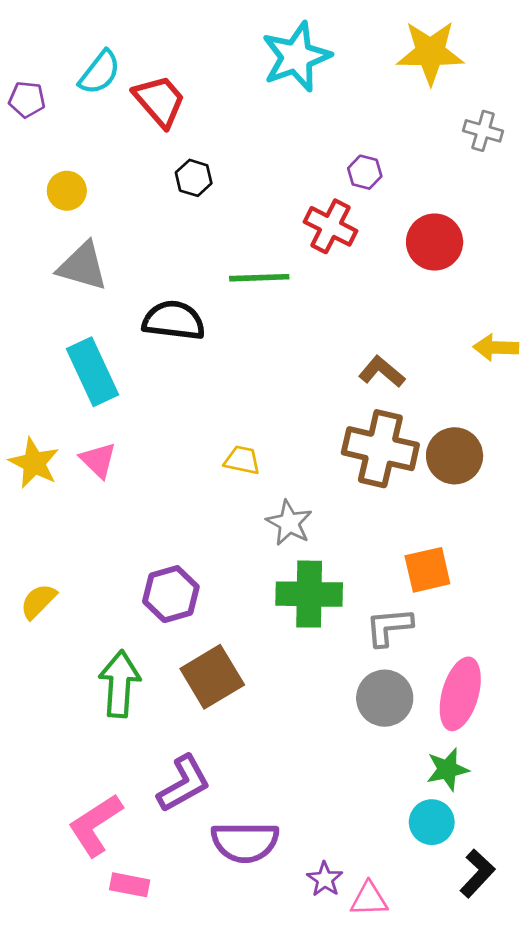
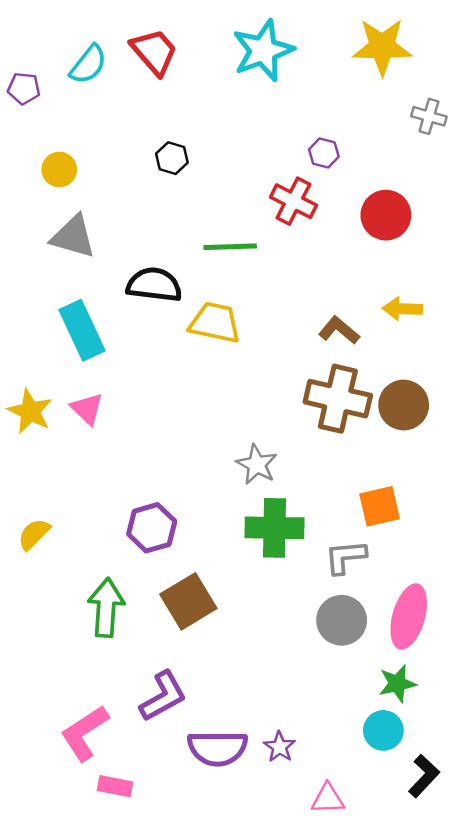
red trapezoid: (159, 101) -> (154, 52), moved
yellow arrow: (496, 347) -> (402, 309), moved
yellow trapezoid: (242, 460) -> (215, 323), moved, size x1.6
purple star: (325, 879) -> (280, 747), moved

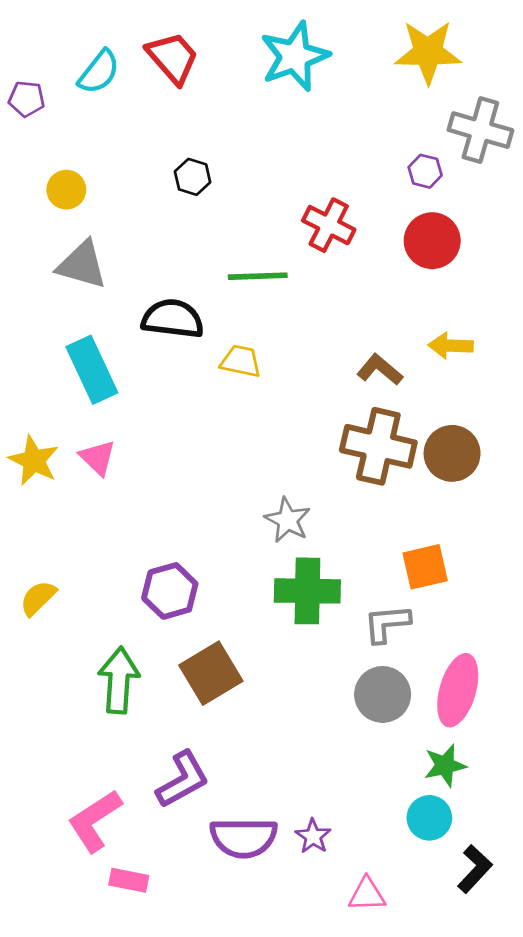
gray cross: (429, 116) -> (480, 130), size x1.6
purple hexagon: (324, 153) -> (425, 171), moved
yellow trapezoid: (215, 323) -> (241, 361), size x0.7

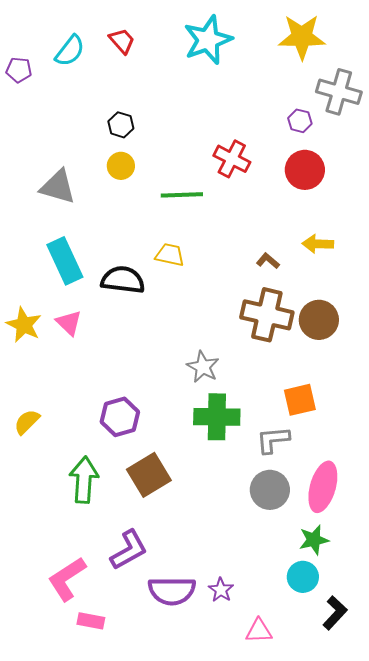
red trapezoid: (173, 58) -> (122, 41), size x0.7
black hexagon: (193, 177) -> (121, 125), moved
yellow circle: (66, 190) -> (121, 166), moved
black semicircle: (173, 319) -> (123, 280), moved
brown L-shape: (380, 370) -> (268, 261), size x0.7

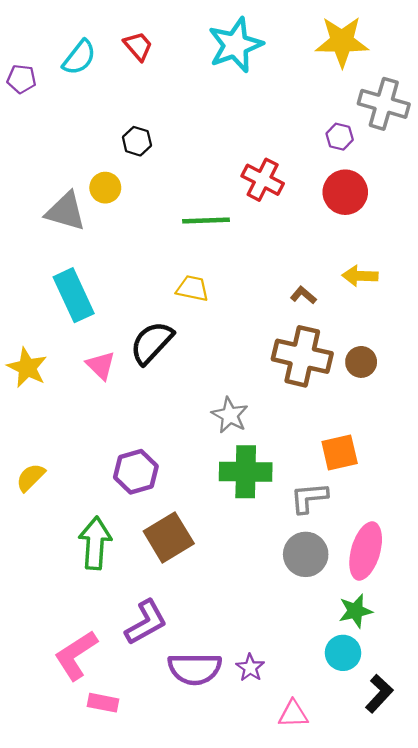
yellow circle: (121, 166) -> (105, 188), moved
black semicircle: (123, 280) -> (152, 343), moved, turned -54
brown circle: (319, 320) -> (361, 362), size x0.7
pink triangle: (69, 323) -> (101, 365), moved

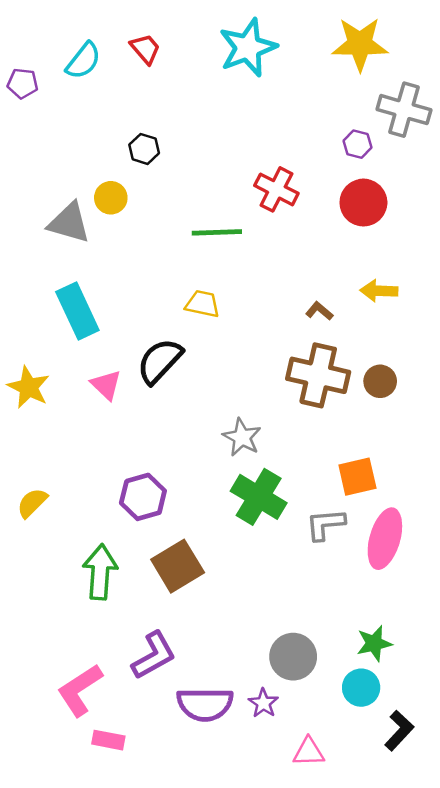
green cross: (246, 472) -> (259, 497), turned 30
pink ellipse: (366, 551) -> (385, 539), moved
gray circle: (306, 554) -> (293, 657), moved

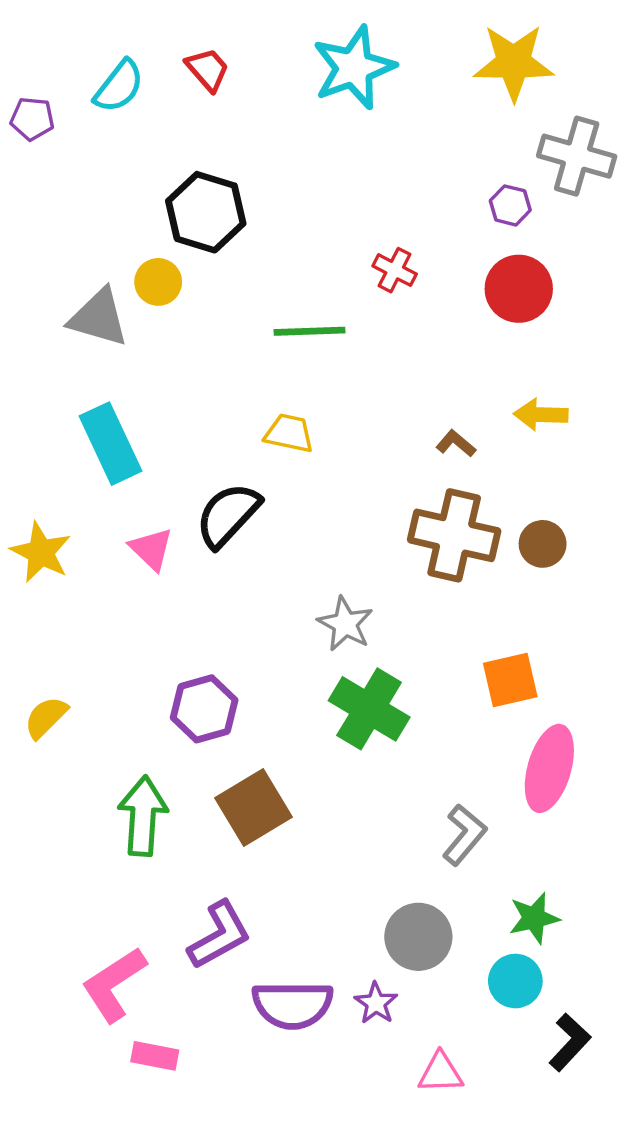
black hexagon: (144, 149) -> (206, 212), size x1.8
red cross: (276, 189) -> (395, 270), size x0.7
gray L-shape: (325, 524) -> (464, 835), moved, turned 135

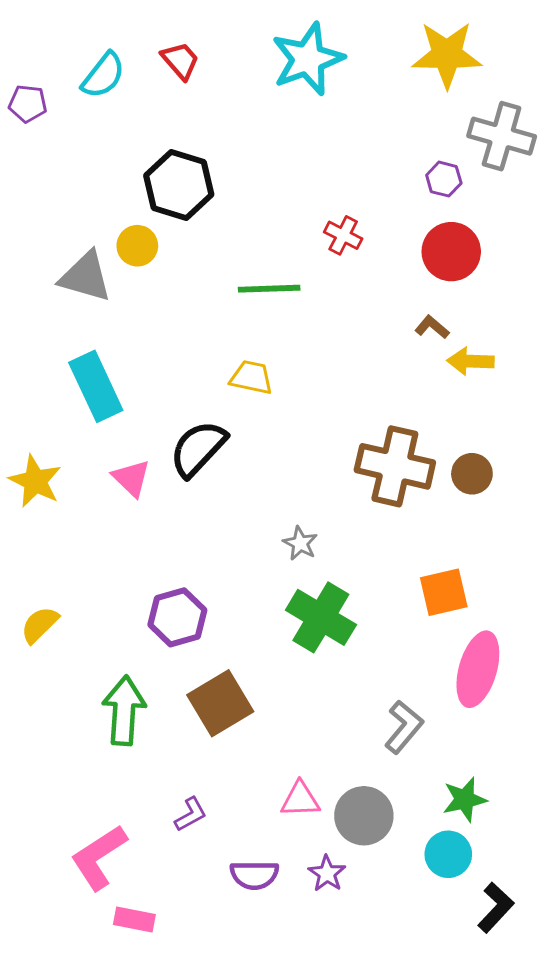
brown L-shape: (456, 444) -> (432, 327), moved
gray star: (345, 624) -> (300, 543), size x0.7
purple L-shape: (219, 935) -> (191, 814), size x0.6
purple semicircle: (293, 1005) -> (254, 875), size x0.7
pink triangle: (440, 1073) -> (300, 799), moved

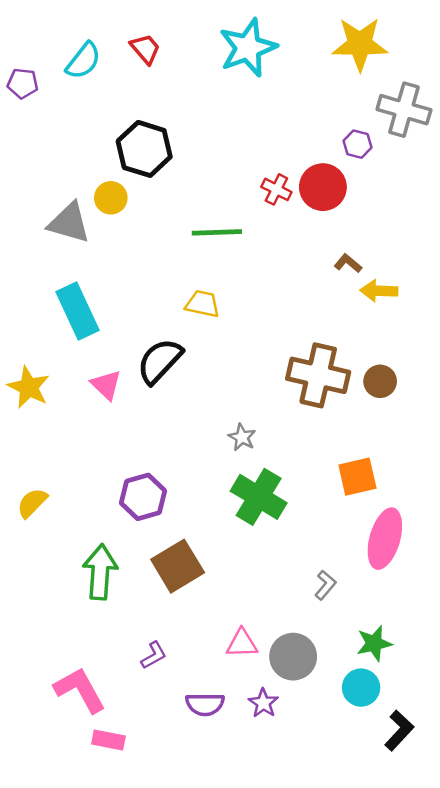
red circle: (451, 252) -> (323, 187), moved
gray L-shape: (404, 727) -> (325, 585), size x0.7
pink L-shape: (99, 857) -> (80, 690), turned 94

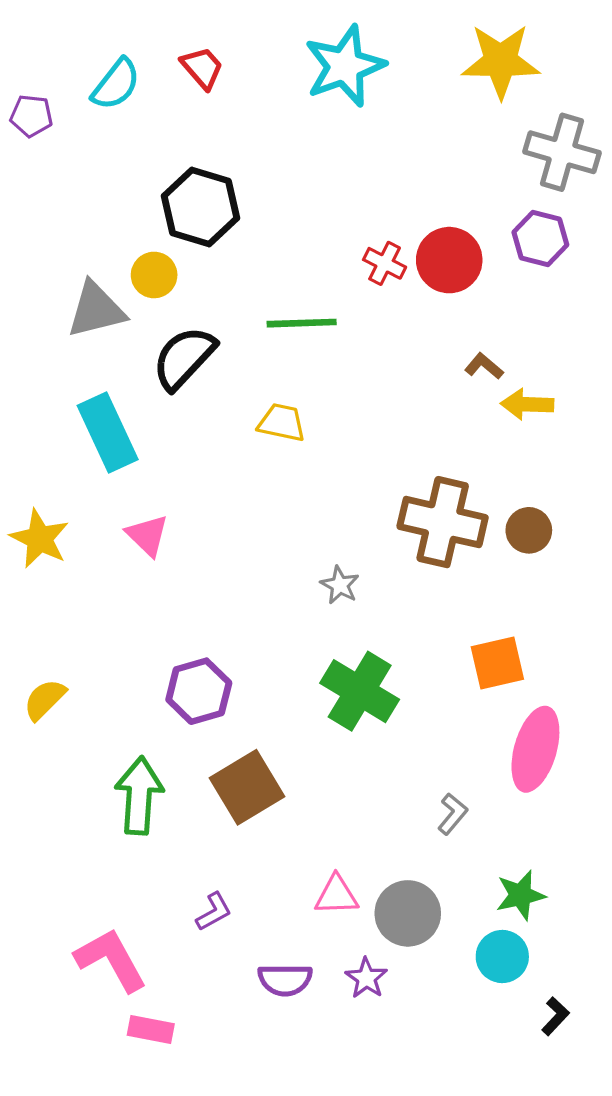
purple hexagon: (357, 144) -> (540, 238), moved, size x1.4
gray triangle: (69, 223) -> (96, 310), turned -30
black semicircle: (160, 361) -> (184, 358), moved
gray star: (242, 437) -> (340, 585), moved
black L-shape: (399, 730) -> (555, 1016), size x0.7

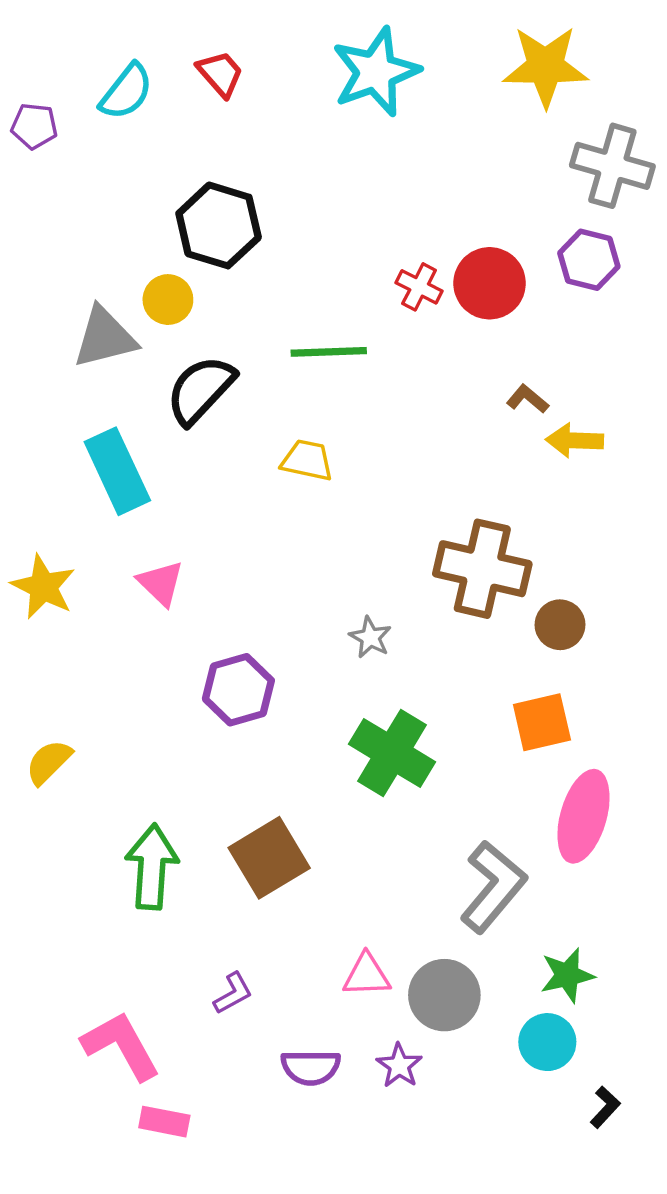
brown circle: (529, 530) -> (560, 625), moved
purple hexagon: (199, 691) -> (238, 690), moved
gray L-shape: (453, 814) -> (493, 887), size x2.0

